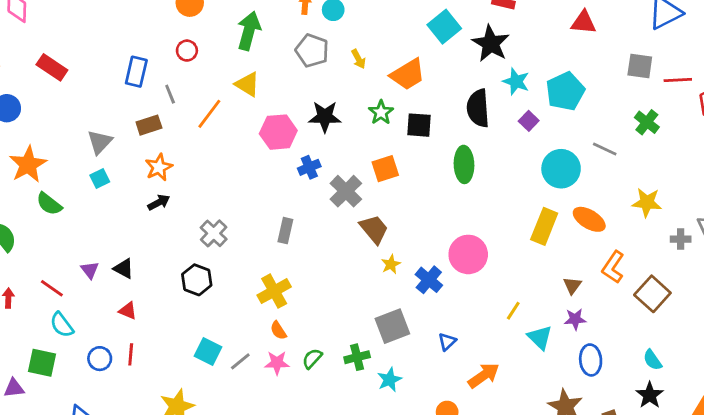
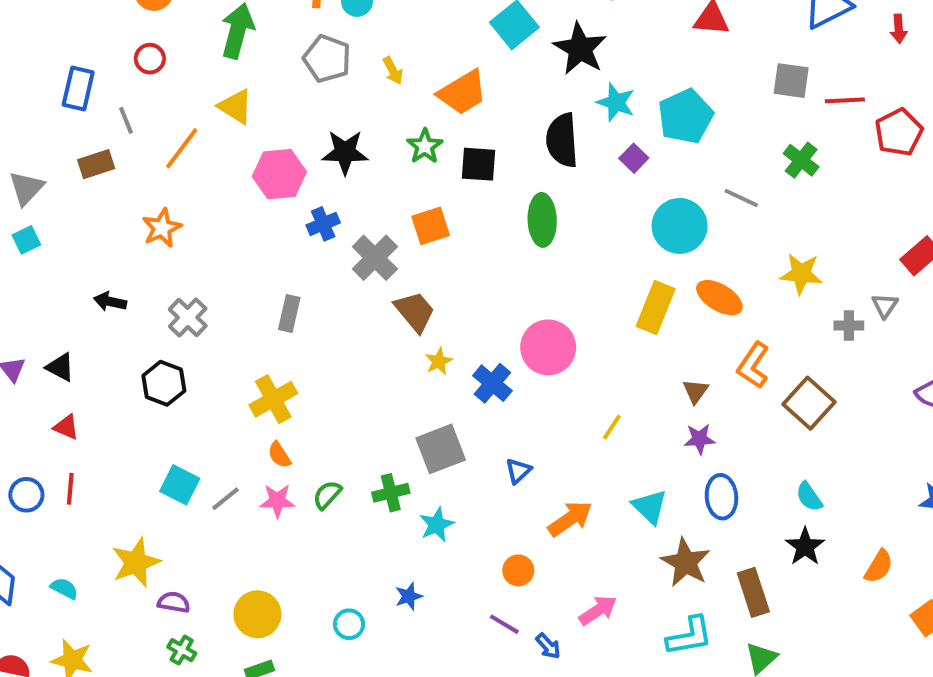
orange star: (159, 167) -> (162, 228), moved
black arrow: (159, 202) -> (110, 302), moved, turned -140
cyan triangle: (540, 337) -> (650, 507), moved

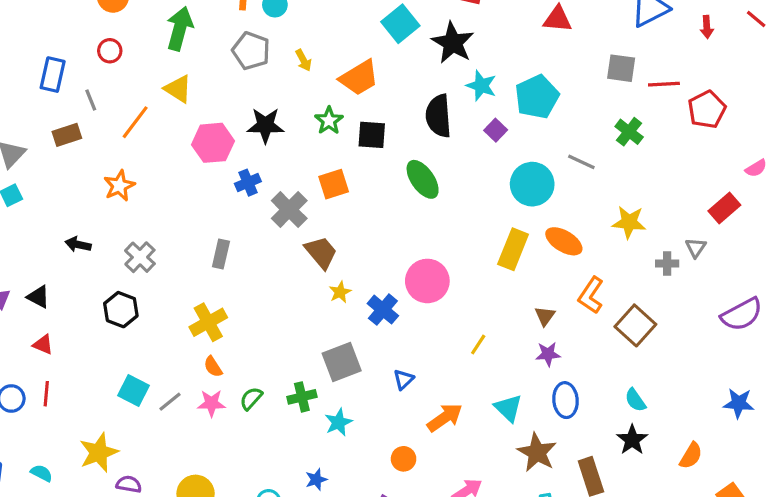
green ellipse: (542, 220) -> (423, 179), turned -33

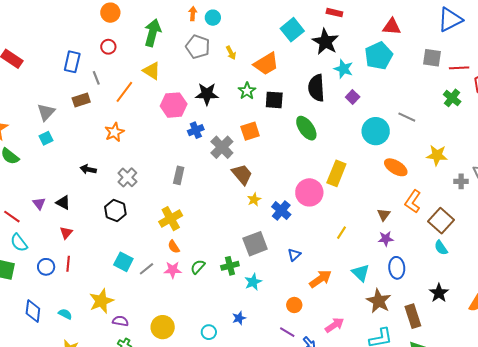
cyan pentagon: (537, 97) -> (379, 56), moved
green cross: (629, 132) -> (452, 98), moved
yellow rectangle: (513, 249) -> (336, 173), moved
red triangle: (43, 345) -> (66, 233), turned 48
cyan semicircle: (635, 400) -> (441, 248), moved

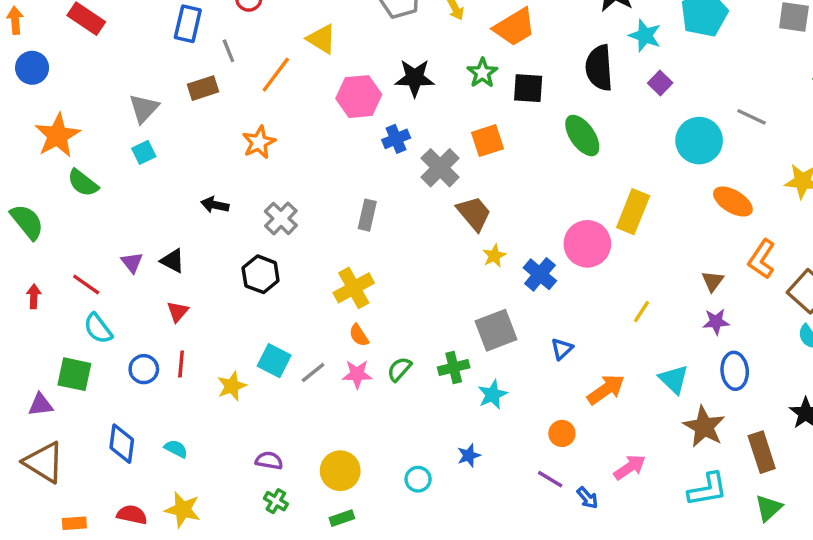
yellow star: (101, 301) -> (232, 386), moved, size x0.7

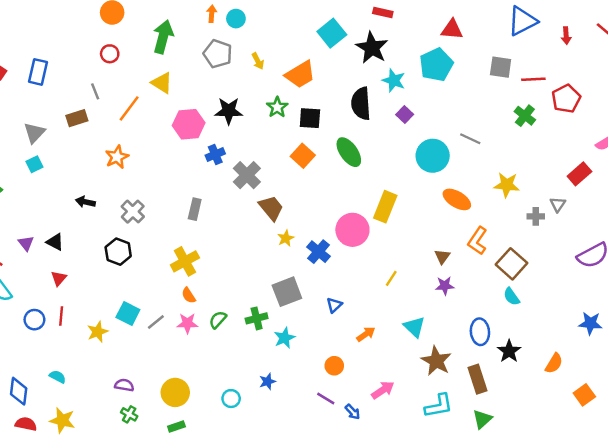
blue rectangle: (188, 24) -> (38, 72), moved
orange square: (487, 141) -> (303, 156), moved, turned -30
blue ellipse: (735, 371) -> (480, 332), moved
orange arrow: (606, 389) -> (366, 334), size x0.7
blue diamond: (122, 444) -> (19, 391), moved

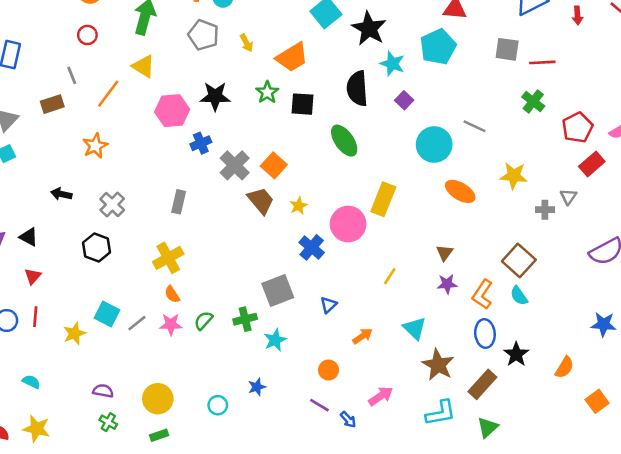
red pentagon: (566, 99) -> (578, 128), moved
orange square: (303, 156) -> (274, 165), moved
yellow star: (286, 238) -> (299, 206), moved
orange L-shape: (478, 241) -> (482, 294), moved
brown rectangle: (478, 379) -> (482, 384), turned 60

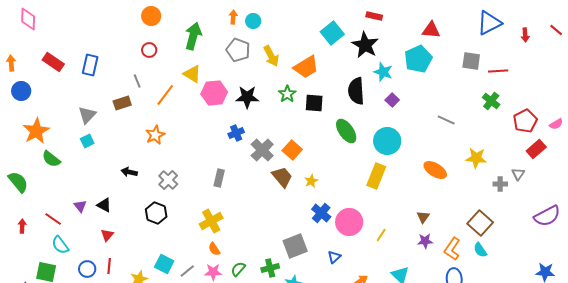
yellow arrow: (246, 43) -> (271, 56), size x1.5
pink hexagon: (172, 111) -> (214, 93), moved
cyan circle: (434, 145) -> (387, 141), moved
pink circle: (348, 224) -> (349, 222), moved

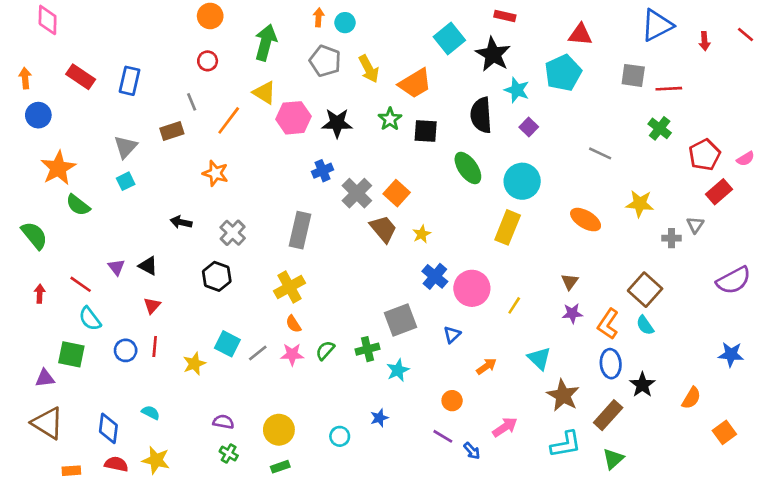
orange star: (155, 135) -> (215, 173), turned -30
gray rectangle: (219, 178) -> (300, 230), size x1.5

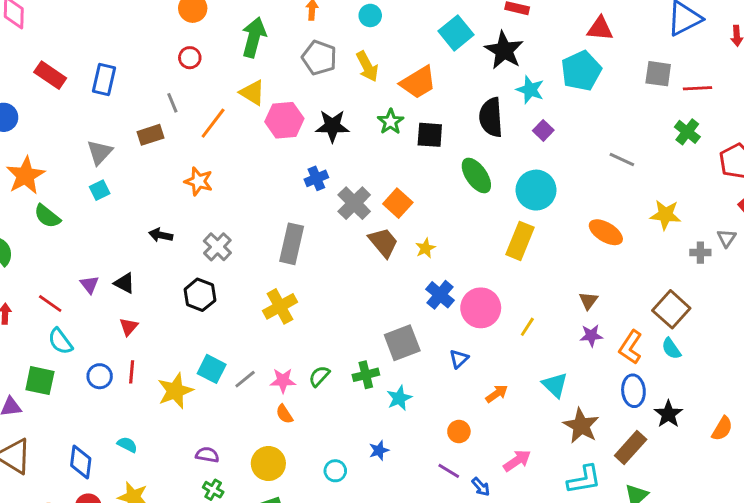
cyan circle: (345, 23) -> (370, 15), moved
orange semicircle: (293, 324) -> (284, 414), moved
yellow star: (194, 364) -> (175, 391), size x1.4

